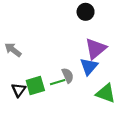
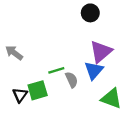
green line: (58, 82) -> (56, 70), moved

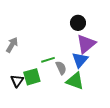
black circle: (90, 13) -> (78, 23), moved
gray arrow: (14, 53) -> (12, 45), turned 84
green triangle: (111, 98) -> (75, 81), moved

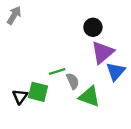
gray arrow: (12, 45) -> (14, 15), moved
blue triangle: (80, 60) -> (116, 71), moved
green square: (32, 77) -> (38, 92), turned 30

